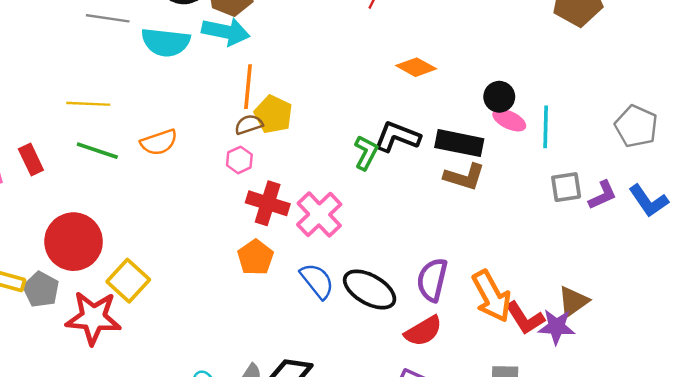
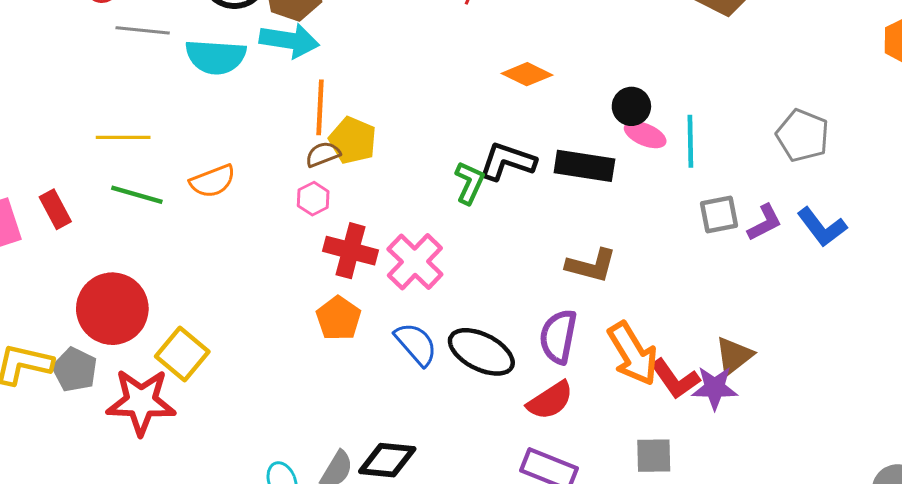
brown L-shape: (464, 177) -> (591, 266), moved

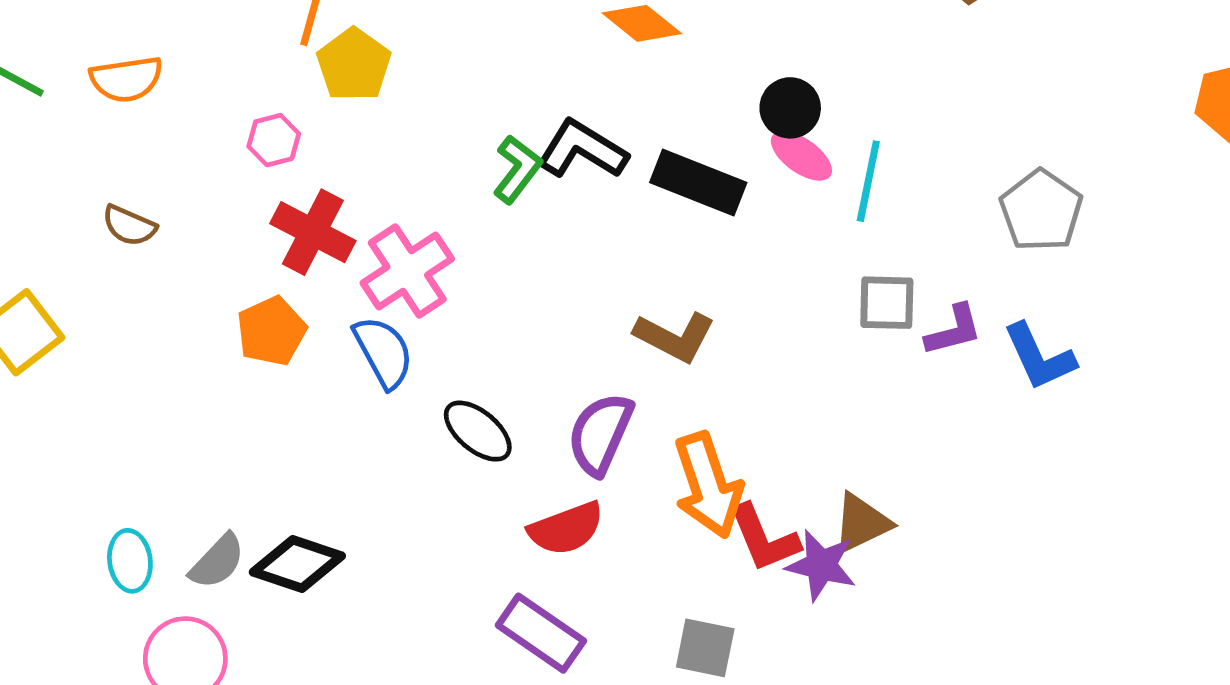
brown semicircle: (323, 154) -> (129, 226), moved, turned -148
blue semicircle: (416, 344) -> (383, 352), moved
black ellipse: (481, 352) -> (478, 431), size x0.7

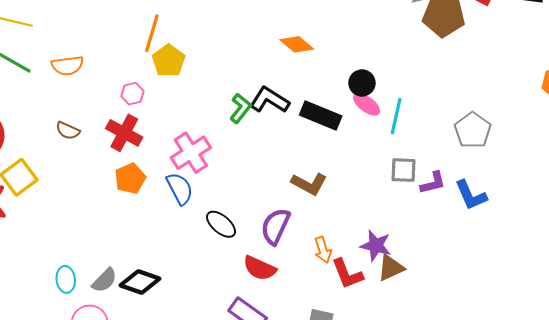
red cross: (313, 232) -> (124, 133), moved
orange arrow: (708, 485) -> (323, 250), size x0.6
red semicircle: (566, 528) -> (260, 268), turned 44
purple star: (821, 565) -> (376, 246), moved

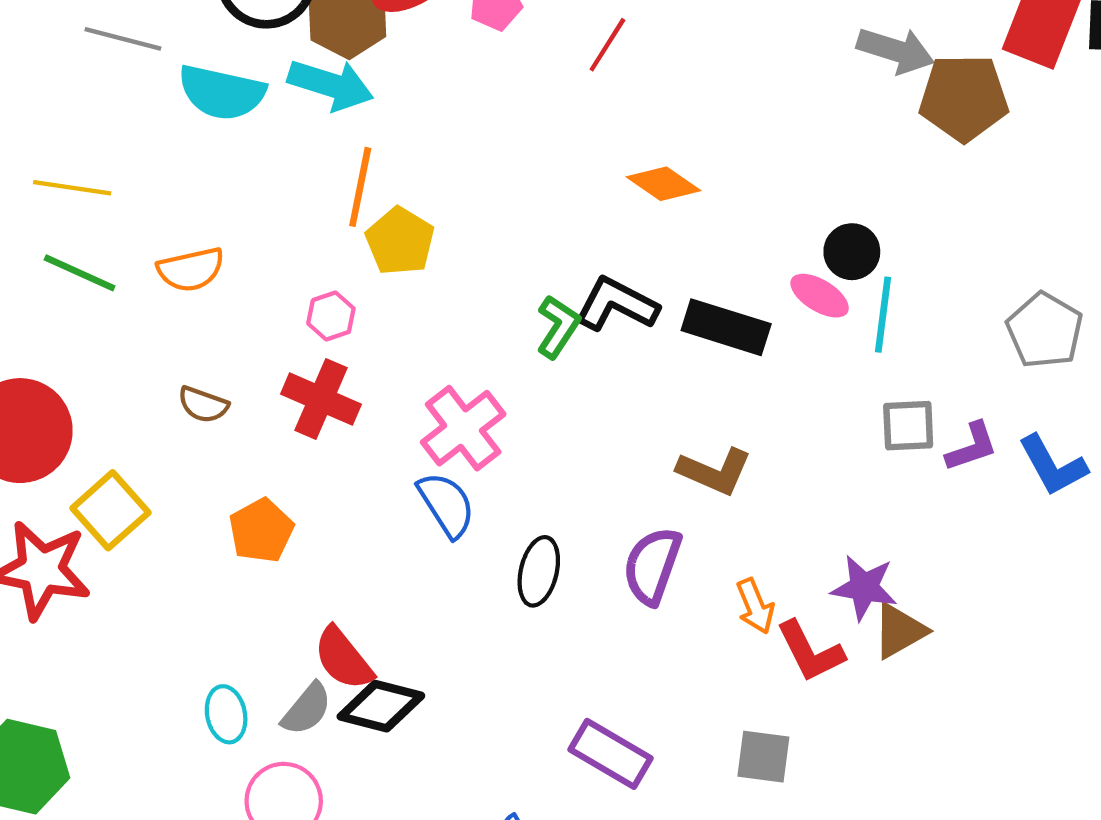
black circle: (362, 83) -> (852, 252), moved
orange pentagon: (130, 178) -> (261, 531), moved
black ellipse: (221, 224) -> (539, 571), turned 68
red semicircle: (260, 268) -> (343, 658), moved, turned 32

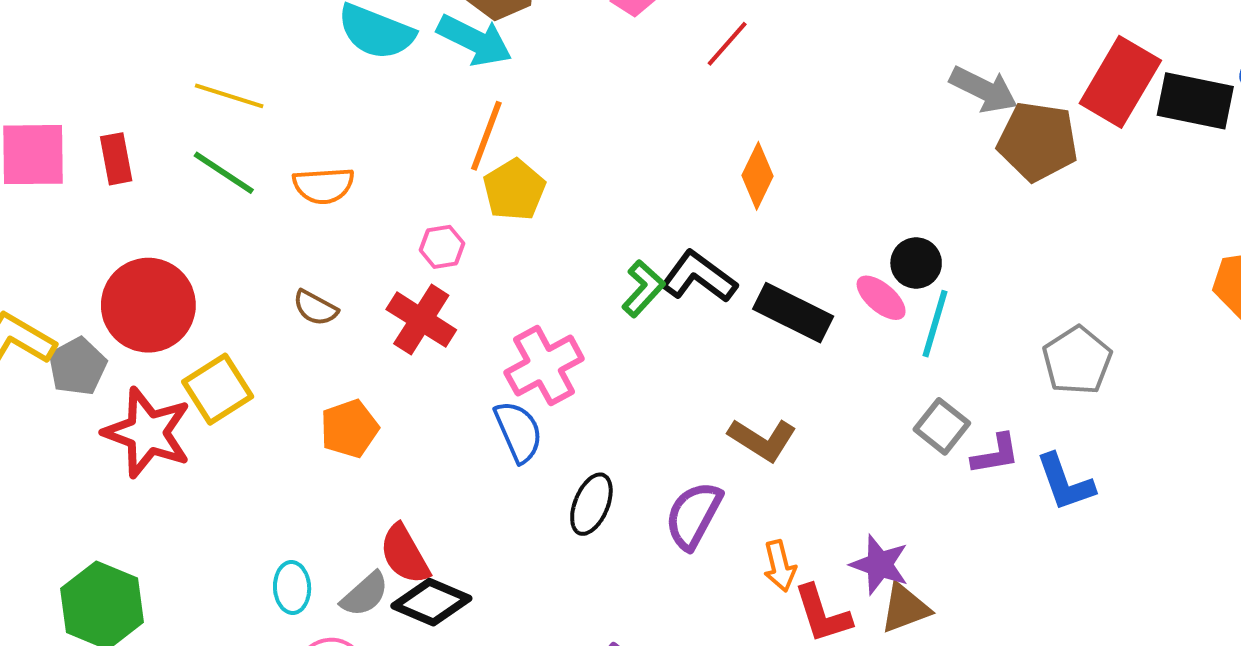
orange diamond: (663, 184) -> (758, 176), turned 72
gray square: (908, 426) -> (942, 426), turned 32

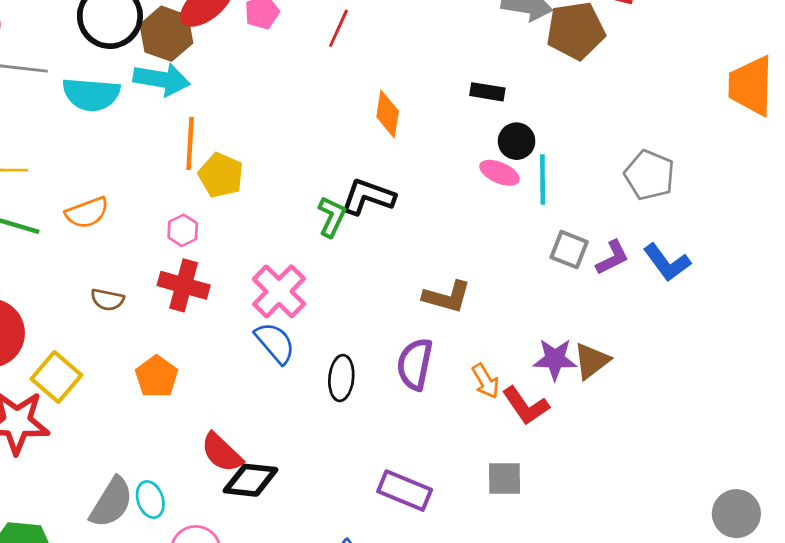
black rectangle: (793, 313) -> (487, 92), moved, size x0.6
gray semicircle: (365, 594) -> (111, 502), moved, size x1.4
brown triangle: (905, 608) -> (592, 361), moved

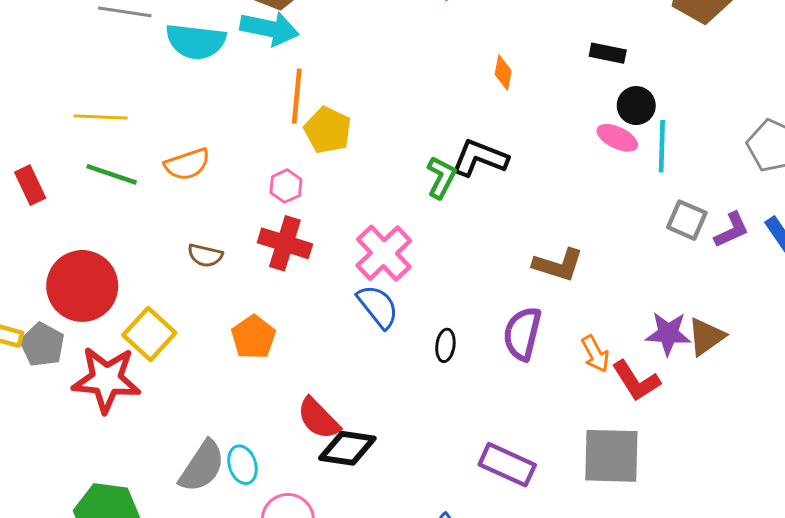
orange diamond: (388, 114) -> (503, 73), size x0.7
black ellipse: (341, 378) -> (445, 345), size x0.7
gray square: (505, 479) -> (611, 456), size x1.6

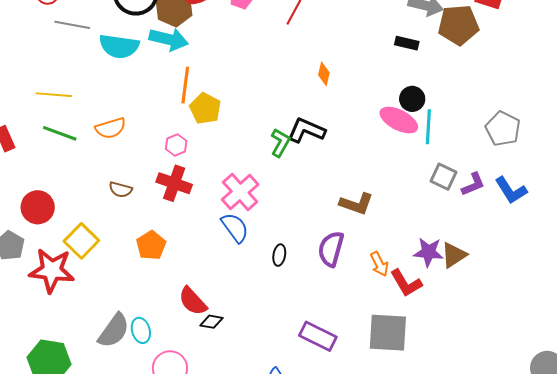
black rectangle: (608, 53) -> (407, 43), moved
pink ellipse: (617, 138) -> (399, 120), size x1.4
red circle: (82, 286) -> (38, 207), size x0.7
black diamond: (347, 448) -> (211, 322), size x0.6

